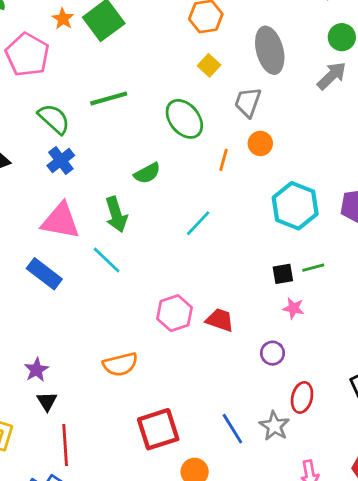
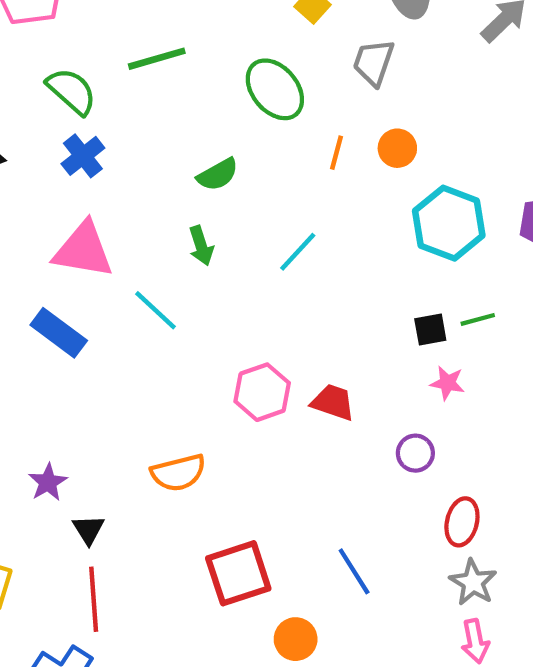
orange circle: (260, 143) -> (397, 148), moved
green arrow: (116, 214) -> (201, 246), moved, size x0.7
black triangle: (47, 401) -> (88, 530), moved
gray star: (274, 426) -> (473, 582), moved

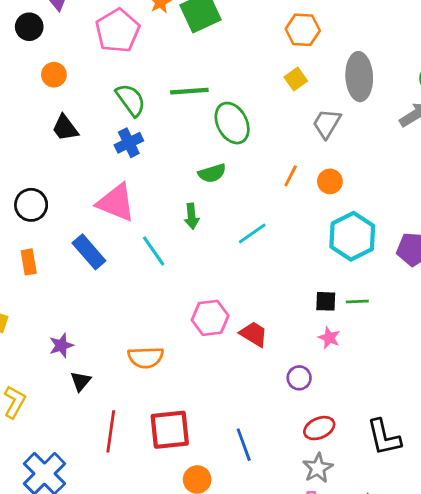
green ellipse: (275, 89) -> (232, 123), moved
red ellipse: (462, 522) -> (319, 428), turned 40
red line: (94, 599) -> (111, 431), moved

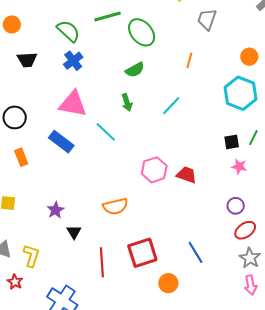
black trapezoid: (65, 128) -> (27, 60), turned -45
orange circle: (330, 181) -> (249, 57), moved
green line: (357, 302) -> (253, 138), turned -49
purple circle: (299, 378) -> (236, 206), moved

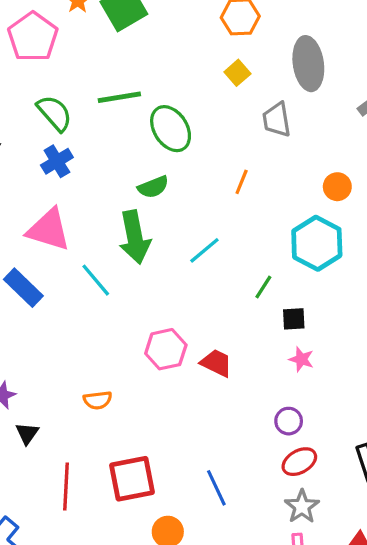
gray trapezoid: (207, 19) -> (277, 120), turned -35
green arrow: (127, 102) -> (135, 237), size x1.8
green line: (253, 138) -> (263, 287), moved
orange semicircle: (115, 206) -> (98, 400), size x0.7

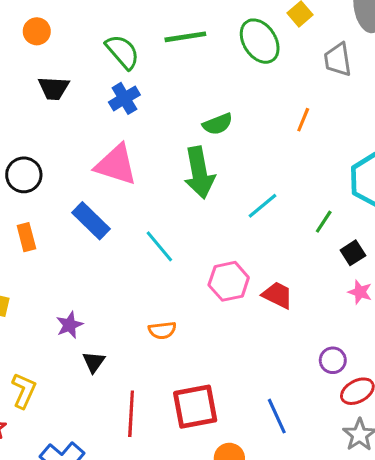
green ellipse: (171, 129) -> (260, 41), moved
cyan line: (204, 250) -> (263, 206), moved
cyan line: (96, 280) -> (159, 246), moved
black square: (294, 319) -> (353, 253), turned -30
purple circle: (289, 421) -> (333, 360), moved

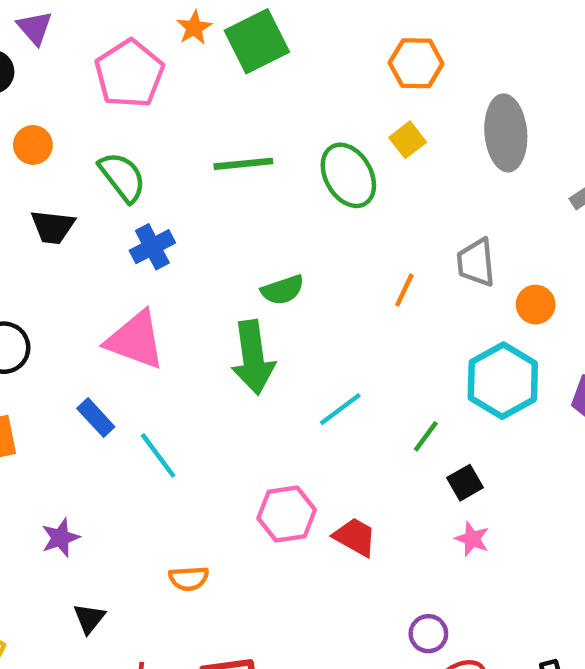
green semicircle: (122, 52) -> (122, 177), moved
gray trapezoid: (338, 60) -> (476, 263), moved
blue rectangle: (91, 221) -> (96, 418), size x0.7
cyan line: (159, 246) -> (158, 455), moved
purple star: (69, 325) -> (60, 538), moved

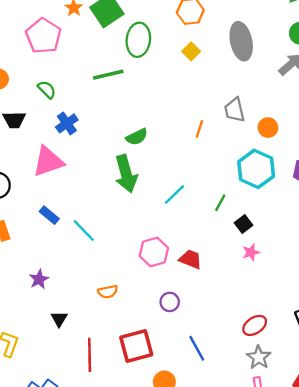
green ellipse: (348, 175) -> (138, 40), moved, turned 44
green semicircle: (122, 177) -> (47, 90), size x0.7
pink triangle: (135, 340) -> (48, 161), moved, turned -32
pink star: (472, 539) -> (251, 252), turned -30
purple circle: (428, 634) -> (170, 302), moved

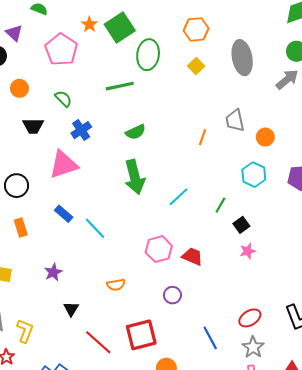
green semicircle: (137, 137) -> (136, 132), moved
cyan hexagon: (256, 169) -> (254, 175), size x0.7
blue line: (197, 348) -> (210, 338), moved
red line: (90, 355) -> (98, 342), turned -48

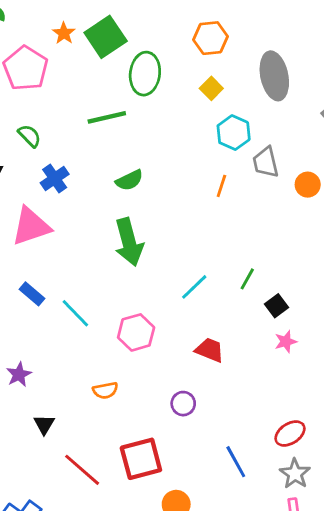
cyan hexagon: (254, 175) -> (234, 133), moved
cyan line: (179, 197) -> (194, 287), moved
pink hexagon: (159, 249) -> (136, 332), moved

